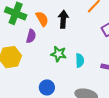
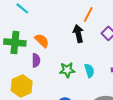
black arrow: (63, 19) -> (78, 34), moved

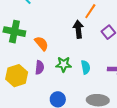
orange semicircle: (42, 41) -> (41, 43), moved
purple semicircle: (36, 60) -> (40, 67), moved

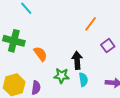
black arrow: (78, 29) -> (77, 60), moved
purple semicircle: (40, 67) -> (36, 88), moved

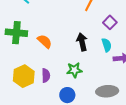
green star: (62, 76) -> (74, 70), moved
cyan semicircle: (83, 80) -> (107, 45), moved

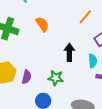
orange semicircle: (45, 41) -> (42, 24), moved

